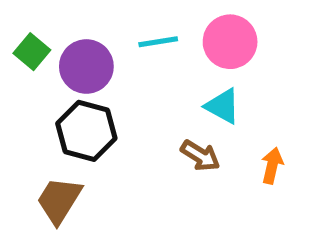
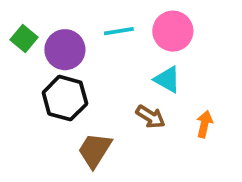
brown trapezoid: (59, 200) -> (95, 150), moved

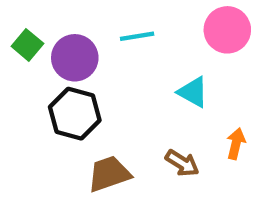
pink circle: (173, 31) -> (227, 30), moved
brown arrow: (151, 117) -> (182, 163), moved
brown trapezoid: (95, 150) -> (109, 174), turned 39

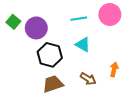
cyan line: (137, 36) -> (79, 19), moved
cyan triangle: (193, 92) -> (83, 45), moved
black hexagon: (75, 114) -> (50, 55), moved

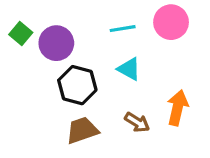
orange arrow: (114, 69) -> (177, 108), size x1.5

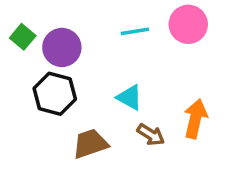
cyan triangle: (129, 69) -> (130, 97), moved
black hexagon: (77, 85) -> (55, 94), moved

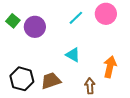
cyan line: (135, 31) -> (76, 18), turned -35
black hexagon: (55, 94) -> (22, 79), moved
brown arrow: (151, 135) -> (90, 86), moved, turned -126

